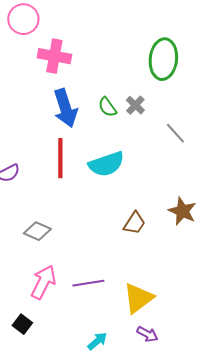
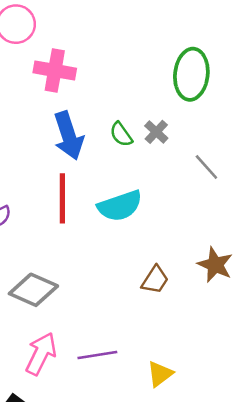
gray diamond: (37, 231) -> (33, 290), size x1.4
yellow triangle: (138, 298) -> (160, 374), size x0.7

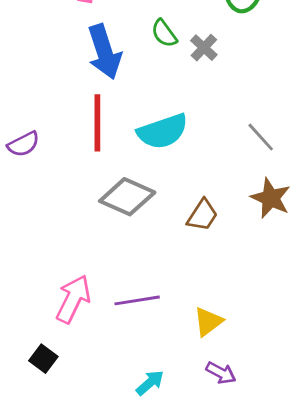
green semicircle: (121, 134) -> (164, 33), moved
gray line: (206, 167) -> (261, 137), moved
gray diamond: (33, 290) -> (127, 197), moved

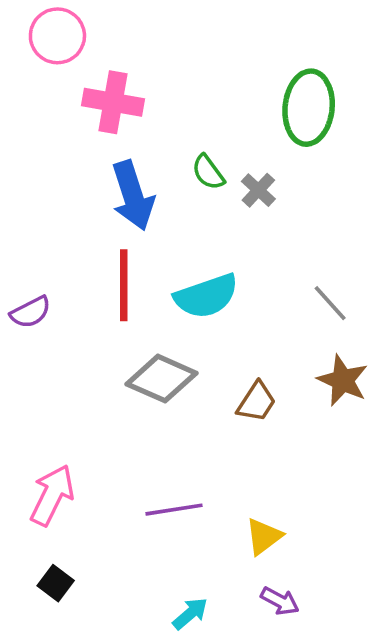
pink arrow: (73, 299) -> (52, 495), moved

